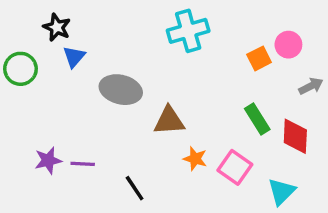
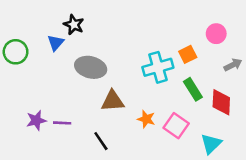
black star: (57, 27) -> (74, 25), moved
cyan cross: (188, 31) -> (158, 67), moved
orange square: (259, 58) -> (188, 54), moved
brown triangle: (169, 121) -> (113, 101), moved

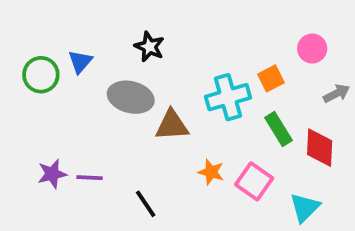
black star: (74, 25) -> (149, 47), moved
green circle: (16, 52) -> (41, 75), moved
brown triangle: (113, 101) -> (172, 125), moved

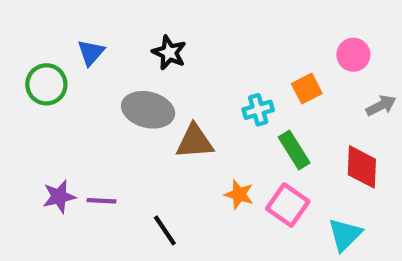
blue triangle: (80, 62) -> (91, 53), moved
cyan cross: (228, 97) -> (258, 110), size x0.6
green rectangle: (278, 129) -> (294, 150), moved

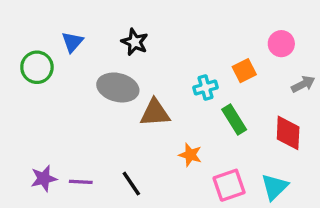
purple star: (59, 197) -> (44, 178), moved
purple line: (101, 201) -> (81, 182), moved
pink square: (288, 205) -> (229, 185), moved, turned 36

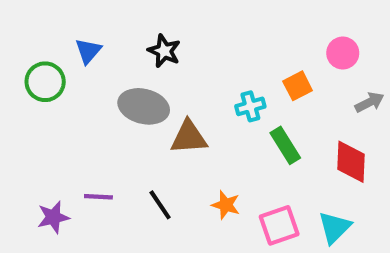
orange star: (190, 155) -> (226, 205), moved
purple line: (81, 182) -> (98, 197), moved
black line: (131, 184) -> (160, 205), moved

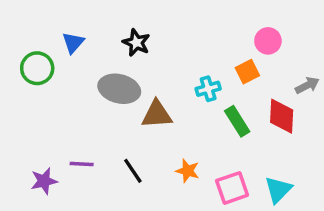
pink circle: (343, 53) -> (268, 41), moved
red diamond: (351, 162) -> (282, 116), moved

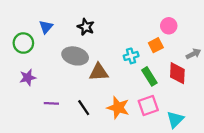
orange star: (188, 171) -> (118, 108), size x1.5
purple star: (44, 181) -> (28, 77), moved
pink square: (232, 188) -> (148, 105), moved

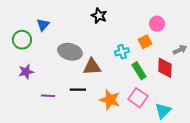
black star: (86, 27) -> (99, 16), moved
pink square: (148, 105) -> (138, 98), turned -36
black line: (84, 108) -> (78, 90), moved, turned -56

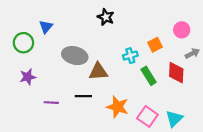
pink circle: (157, 24) -> (182, 30), moved
pink square: (138, 98) -> (147, 116), moved

